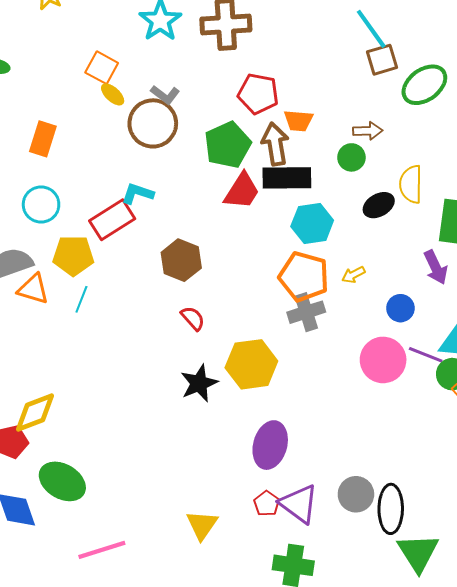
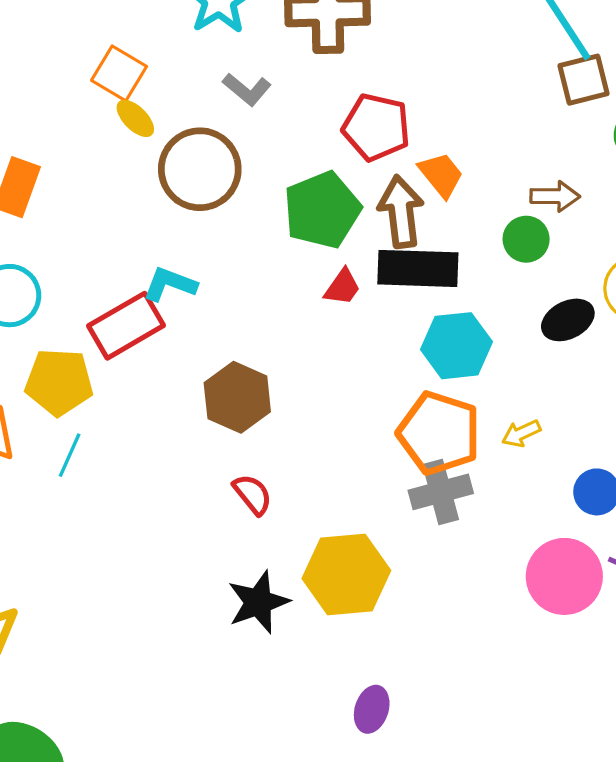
gray L-shape: (165, 95) -> (247, 89), moved
orange trapezoid: (298, 121) -> (441, 175), turned -136
red trapezoid: (242, 191) -> (342, 287), size x0.6
purple ellipse: (270, 445) -> (372, 709), size x0.6

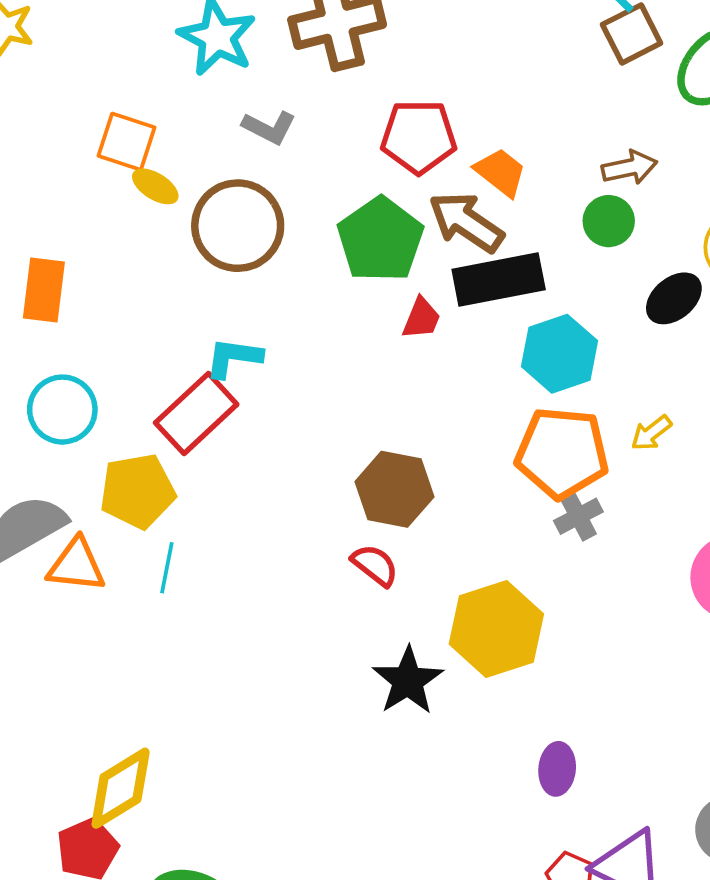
brown arrow: (401, 212) -> (466, 222), turned -36
brown hexagon: (237, 397) -> (394, 489), moved
gray cross: (441, 492) -> (578, 516), size x0.7

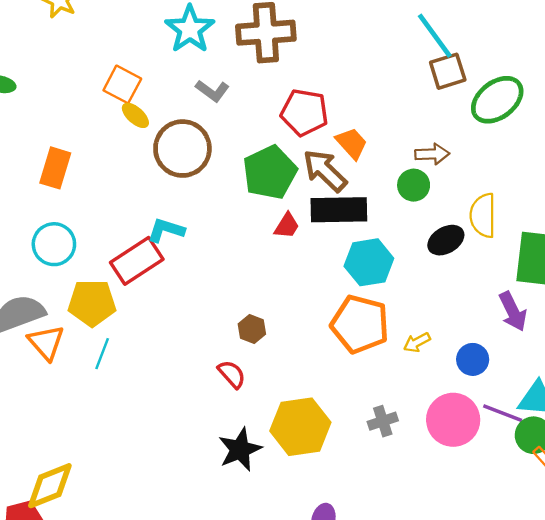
yellow arrow: (651, 433) -> (417, 342), moved
brown hexagon: (394, 489) -> (252, 329), size x0.6
gray cross: (578, 516) -> (383, 421), moved
orange triangle: (76, 565) -> (46, 342), turned 33

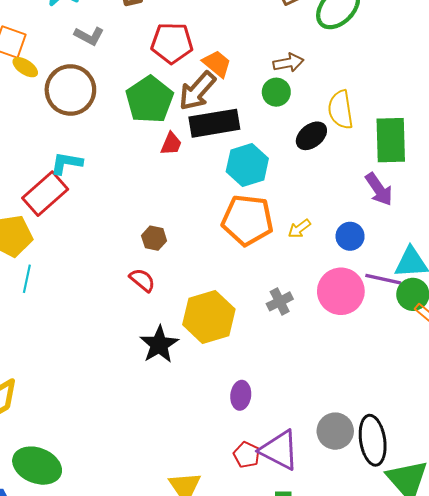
brown arrow: (325, 171) -> (197, 91), turned -84

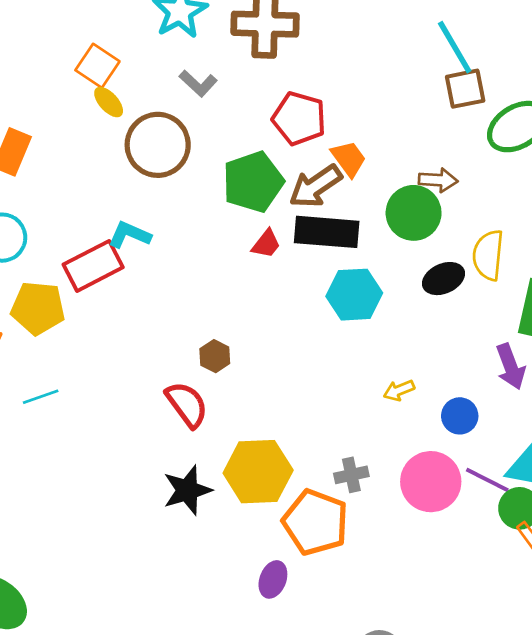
green circle: (276, 92) -> (414, 213), size x1.5
orange pentagon: (247, 220) -> (315, 522), moved
cyan line: (27, 279) -> (41, 397), moved, turned 44
red semicircle: (142, 280) -> (187, 404), size x1.4

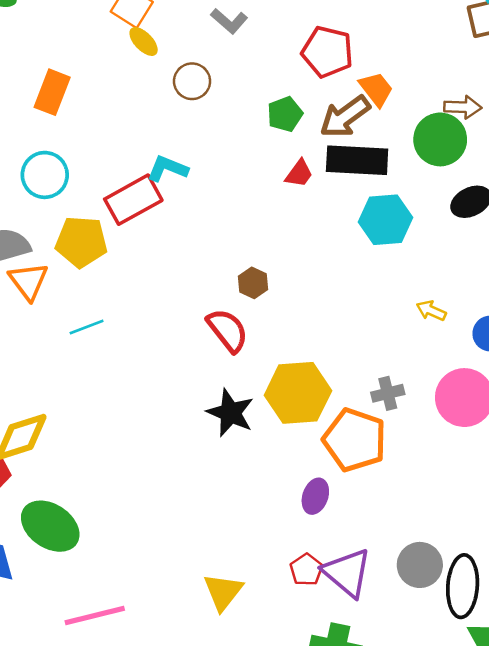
brown circle: (158, 145) -> (192, 81), size x0.6
green pentagon: (253, 182) -> (285, 114), size x0.6
yellow arrow: (399, 390) -> (431, 311), turned 48
black star: (187, 490) -> (230, 413), turned -30

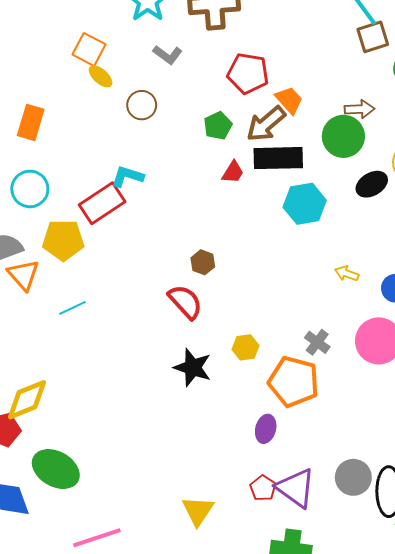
yellow hexagon: (298, 393) -> (245, 347), size x0.5
gray cross: (388, 393) -> (317, 342), turned -35

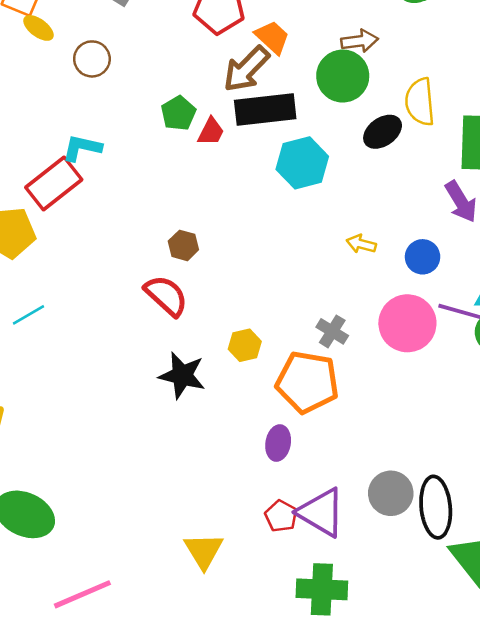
green pentagon: (218, 126) -> (178, 113), moved

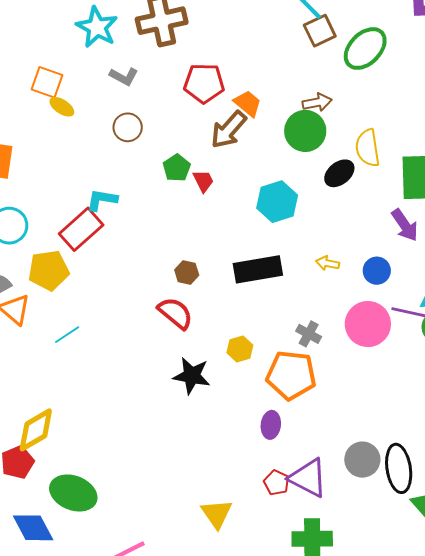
brown circle: (92, 59) -> (128, 127), moved
black rectangle: (265, 110) -> (258, 269), moved
red trapezoid: (211, 132) -> (203, 181), turned -50

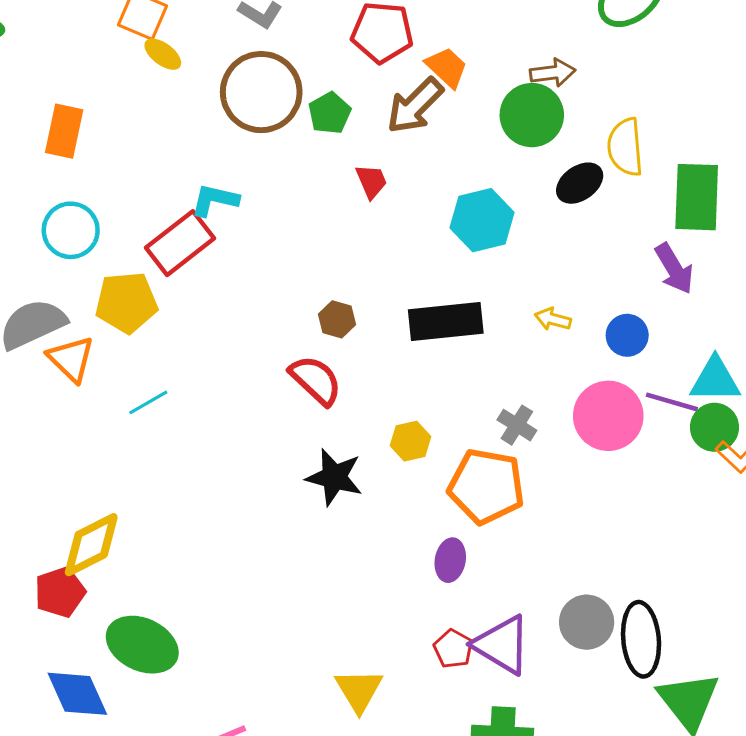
brown circle: (128, 127) -> (261, 92), size x1.8
green pentagon: (177, 168) -> (330, 113), moved

